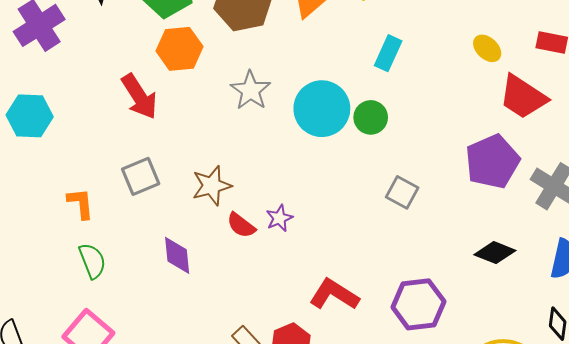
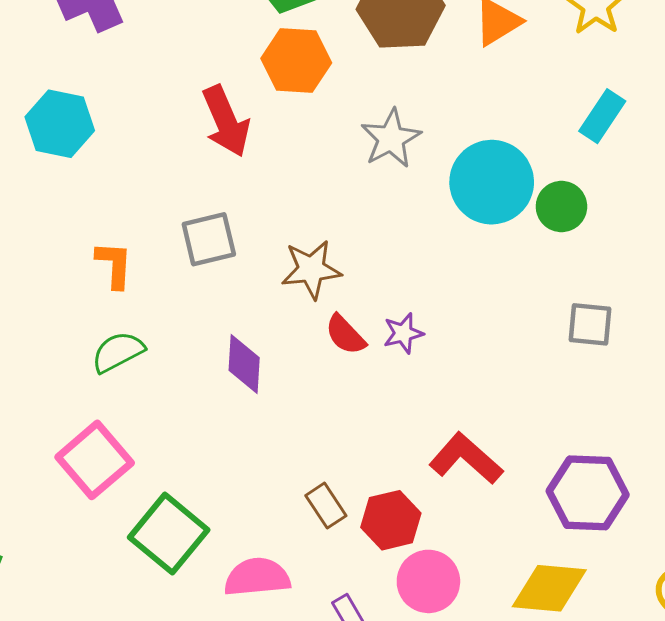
gray square: (402, 192) -> (590, 324), turned -32
green semicircle: (92, 261) -> (118, 352), turned -105

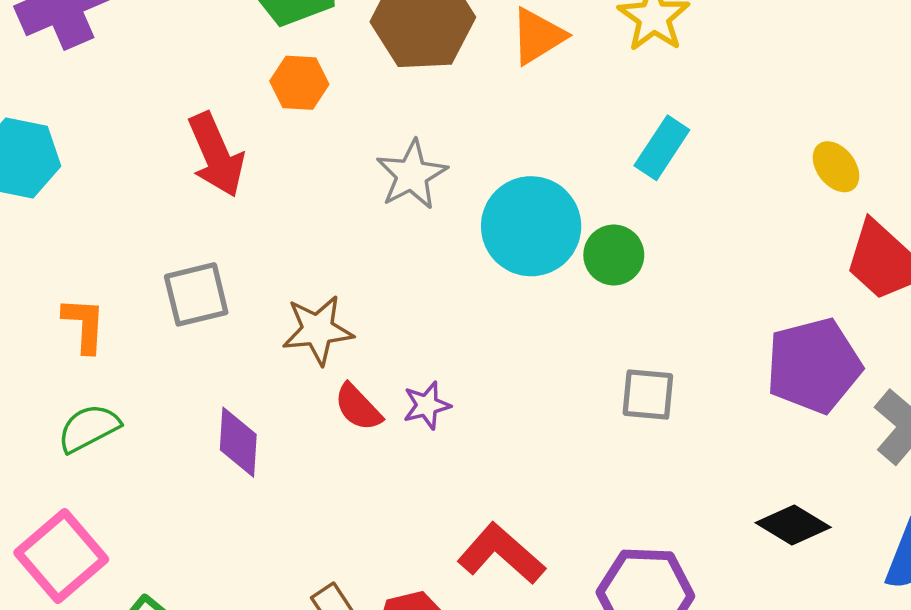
orange hexagon: (296, 61) -> (299, 83), size x0.7

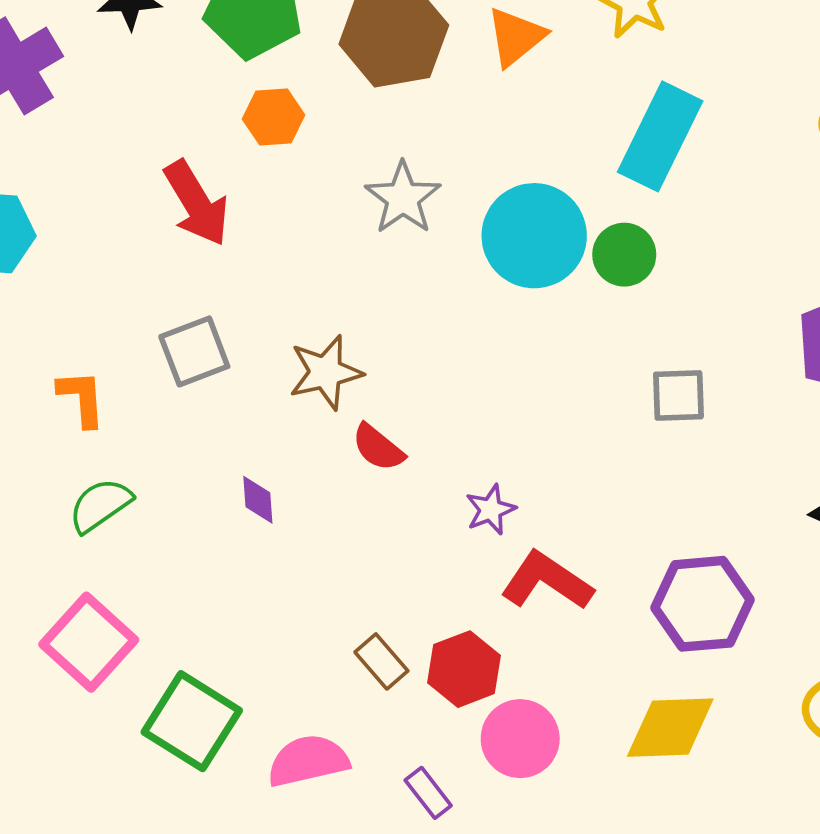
cyan rectangle: (662, 148) -> (660, 136), size x1.6
purple star: (427, 405) -> (491, 510), moved
purple diamond: (238, 442) -> (258, 500), size x0.7

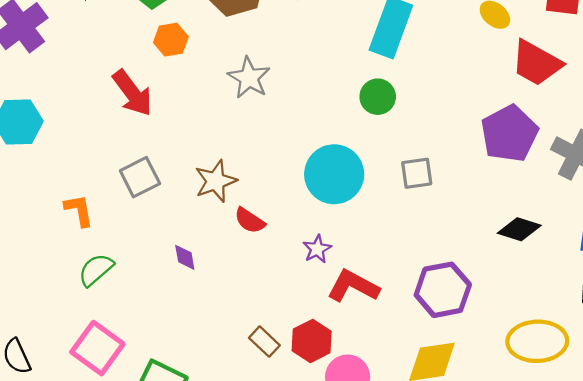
cyan circle: (534, 236) -> (334, 174), moved

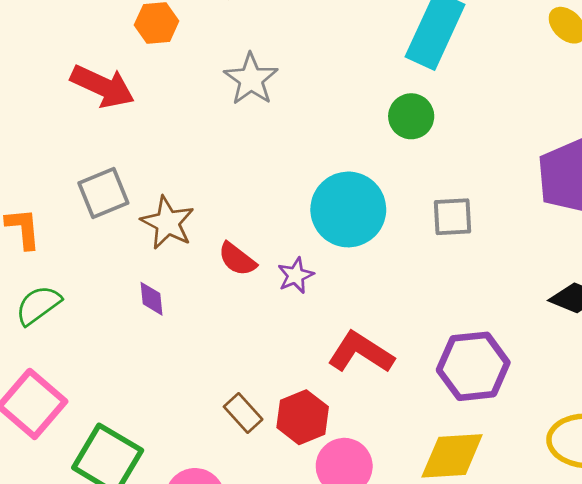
red arrow: (132, 93) -> (103, 86), turned -33
brown star: (216, 181) -> (168, 223), moved, turned -30
purple star: (317, 249) -> (296, 275), moved

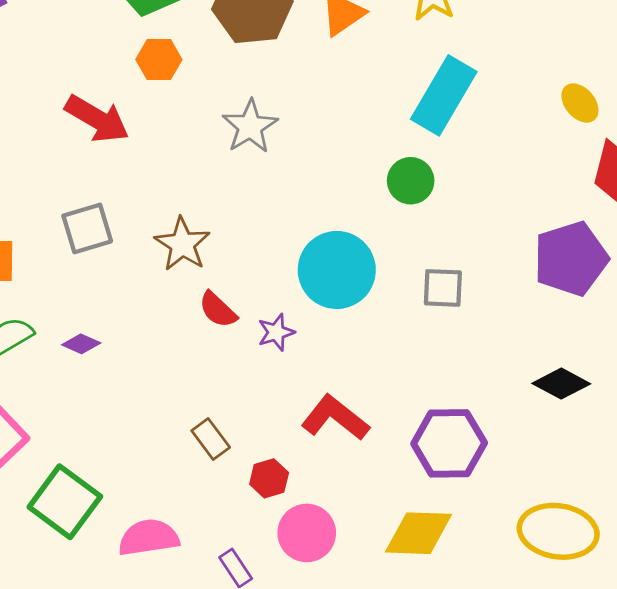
brown star: (168, 223) -> (182, 244), moved
purple diamond: (152, 299) -> (81, 344), moved, turned -66
brown rectangle: (243, 413) -> (211, 439), moved
red hexagon: (303, 417) -> (269, 478), size x0.7

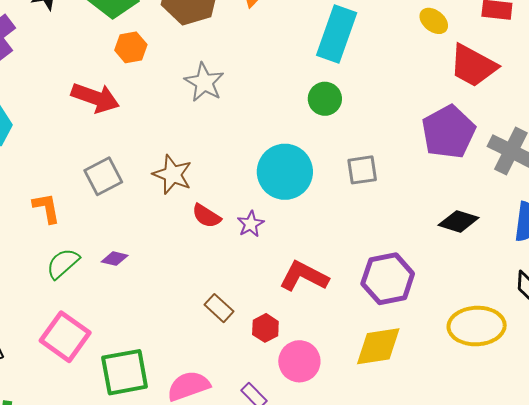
green square: (65, 502) -> (125, 372), turned -36

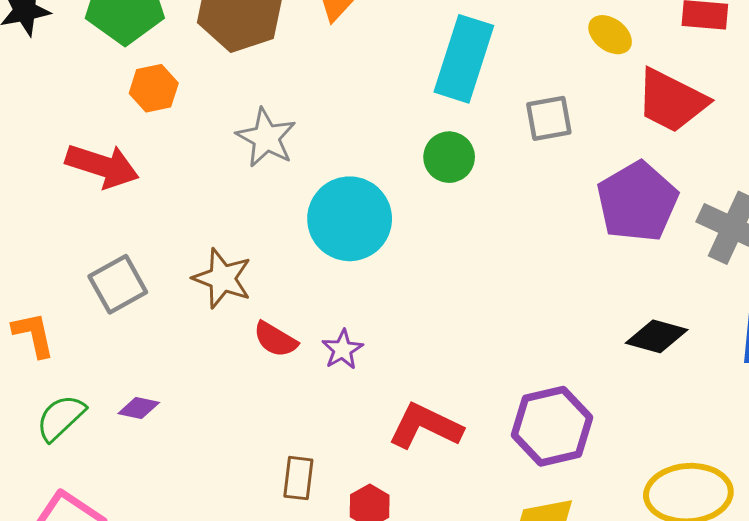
gray square: (362, 170) -> (549, 118), moved
cyan circle: (285, 172) -> (350, 219), moved
brown rectangle: (219, 308) -> (298, 478), turned 56

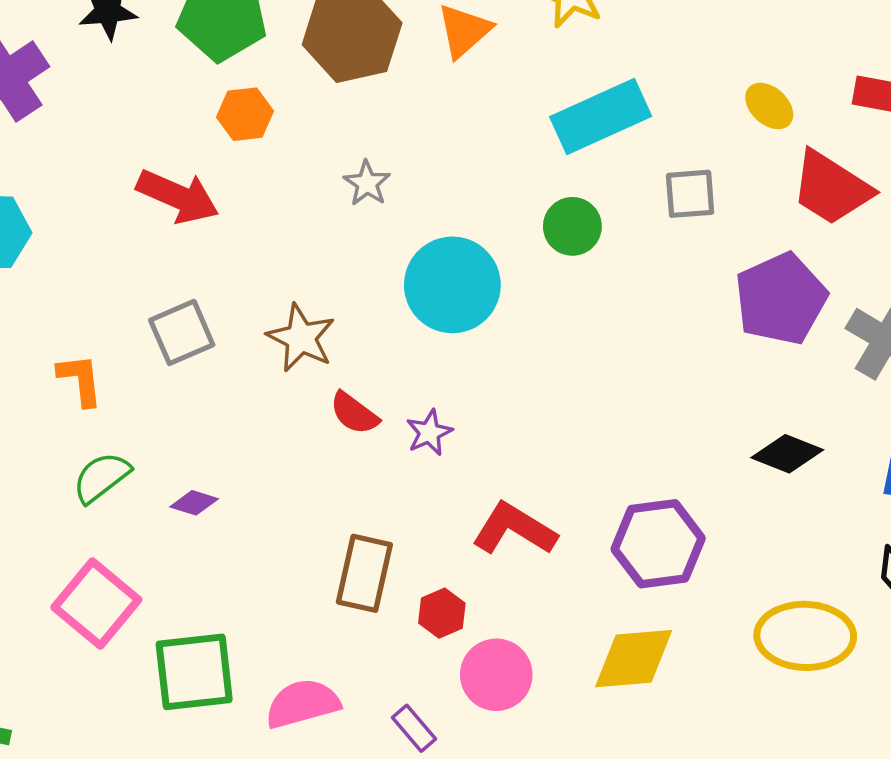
cyan rectangle: (464, 59) -> (601, 117), turned 42
gray star: (266, 138) -> (367, 183), size x0.7
purple diamond: (139, 408) -> (194, 503), moved
brown rectangle: (298, 478) -> (364, 573), size x1.5

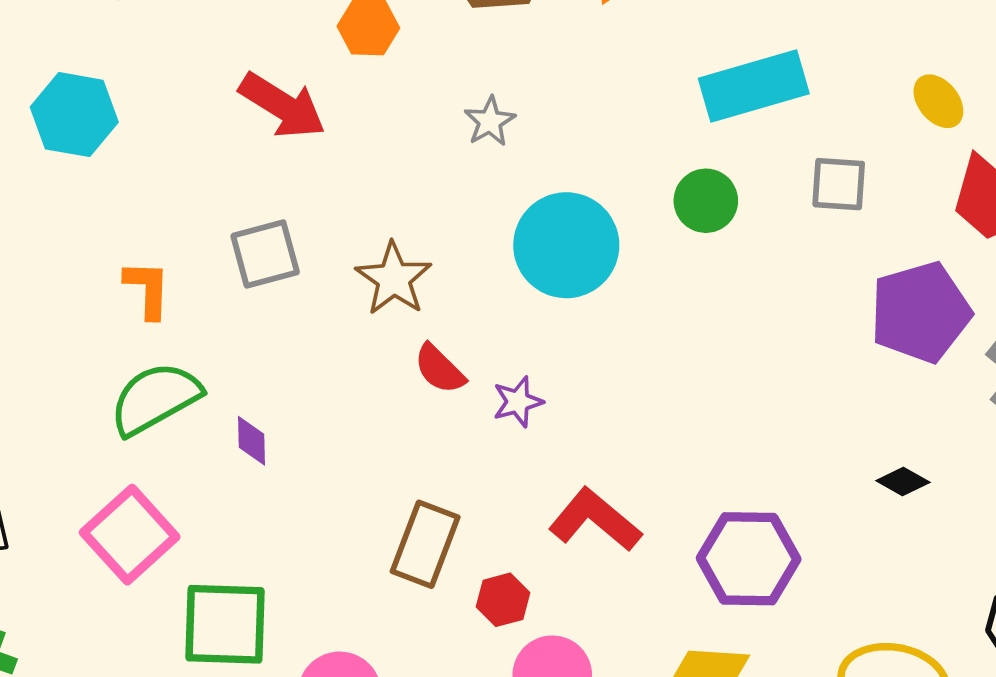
black diamond: (787, 454) -> (903, 481), size x0.7
green semicircle: (102, 477) -> (155, 398), size x1.4
purple diamond: (194, 503) -> (252, 441), turned 63

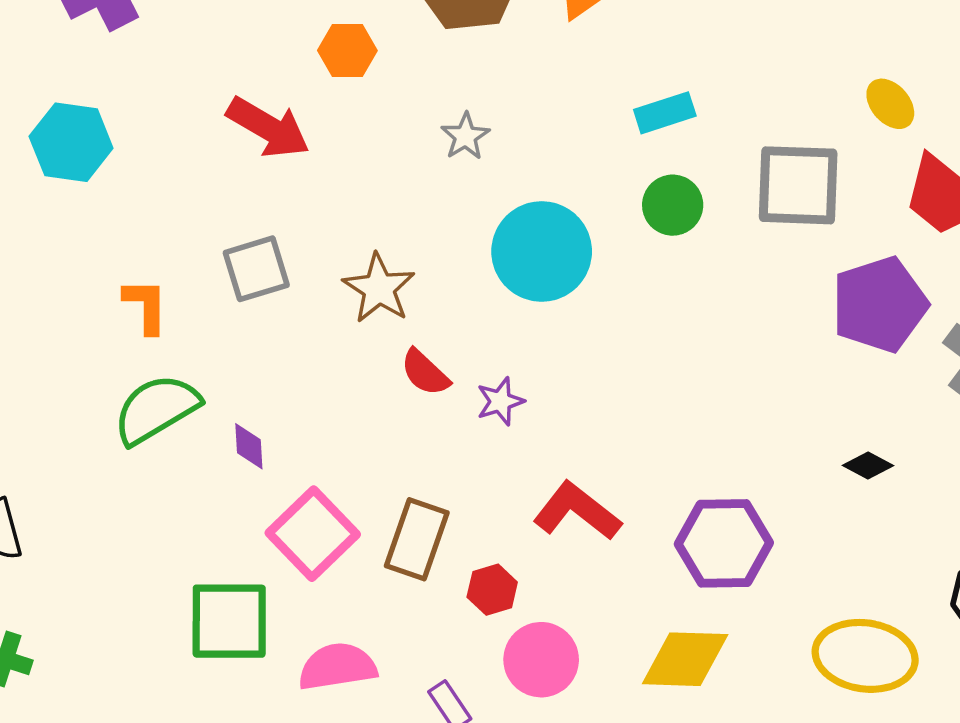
cyan rectangle: (754, 86) -> (665, 113), moved, size x0.6
gray square: (839, 184) -> (798, 185), size x1.6
pink square: (130, 535) -> (313, 534), moved

